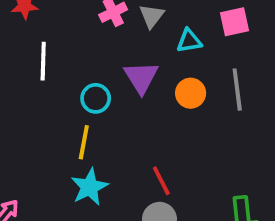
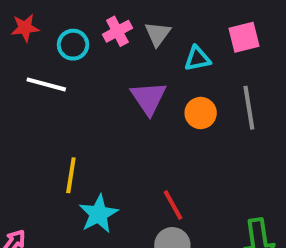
white line: (43, 61) -> (46, 84), turned -75
cyan circle: (96, 98) -> (73, 45), moved
yellow line: (84, 142) -> (71, 175), moved

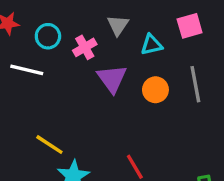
pink cross: (117, 31) -> (85, 47), moved
yellow line: (71, 175) -> (49, 145), turned -64

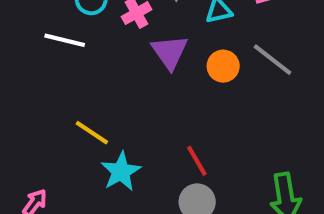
gray line: (195, 84) -> (272, 60), turned -42

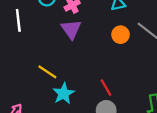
white line: (65, 40) -> (18, 20), moved, turned 70
purple triangle: (170, 52) -> (71, 29), moved

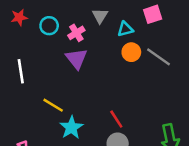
white line: (18, 20) -> (21, 71), moved
orange circle: (121, 35) -> (131, 52), moved

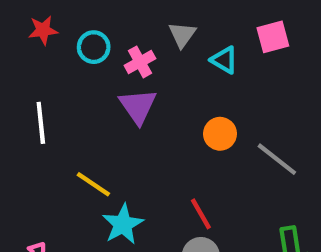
cyan triangle: (125, 29) -> (224, 60), turned 42
orange circle: (131, 52) -> (220, 134), moved
gray line: (159, 57) -> (277, 159), moved

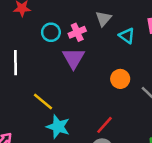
cyan circle: (94, 47) -> (51, 32), moved
red line: (201, 214) -> (104, 125), turned 66
cyan star: (123, 224) -> (58, 127), turned -30

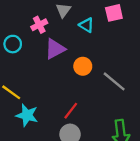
cyan circle: (51, 32) -> (13, 44), moved
purple triangle: (73, 58) -> (55, 49), moved, turned 35

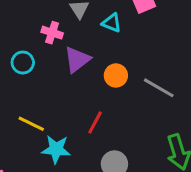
pink cross: (39, 25) -> (52, 33), turned -35
red line: (71, 111) -> (95, 123), moved

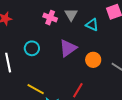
pink cross: (52, 33) -> (50, 18), moved

